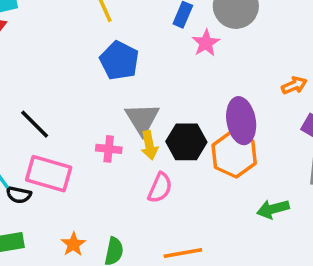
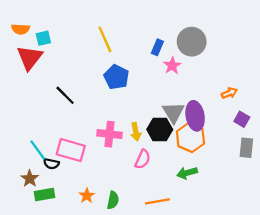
gray triangle: (142, 119) -> (173, 112), moved
black line: (35, 124) -> (65, 95), moved
pink cross: (109, 149) -> (110, 134), size x1.5
green arrow: (273, 209) -> (187, 173), moved

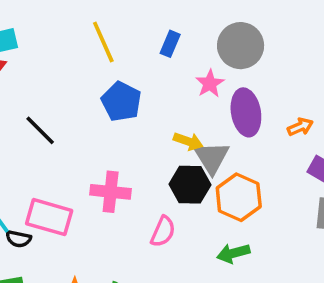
blue rectangle: (157, 47) -> (170, 44), moved
purple ellipse: (195, 116) -> (246, 112), moved
yellow arrow: (136, 132) -> (188, 141), moved, turned -60

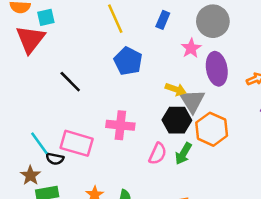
green arrow: (233, 253) -> (183, 154), moved, turned -45

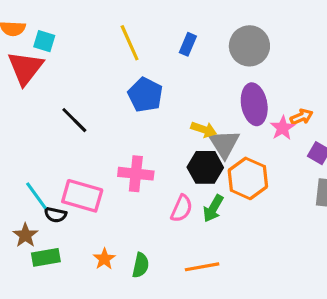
cyan square: (46, 17) -> (44, 41), turned 30
pink star: (191, 48) -> (283, 128), moved

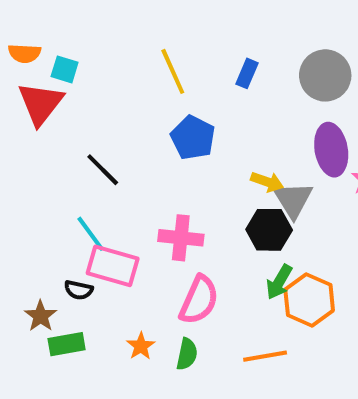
orange hexagon: (248, 178) -> (309, 300), moved
cyan line: (36, 196) -> (91, 234), moved
pink semicircle: (182, 208) -> (199, 300), moved, size x1.4

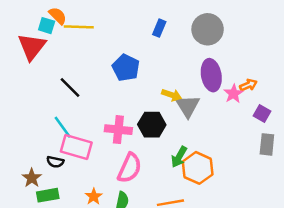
orange semicircle: (24, 53) -> (58, 16), moved, turned -138
yellow line: (173, 71) -> (79, 27), moved, turned -64
black hexagon: (269, 230) -> (152, 125), moved

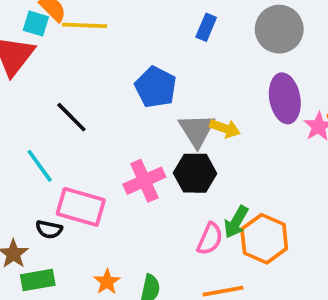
gray triangle: (188, 106) -> (197, 130), moved
cyan line: (63, 127) -> (40, 166), moved
pink cross: (118, 130) -> (144, 181), turned -30
pink semicircle: (130, 168) -> (210, 239), moved, size x0.7

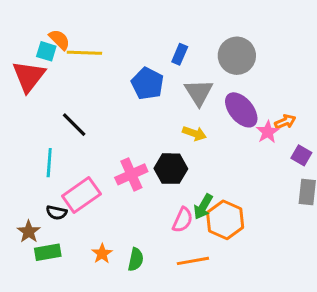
blue pentagon: (156, 87) -> (147, 84), moved
purple ellipse: (285, 98) -> (241, 110), turned -30
gray triangle: (197, 130) -> (199, 92), moved
cyan line: (40, 166) -> (49, 163), turned 40
pink rectangle: (81, 207) -> (81, 195), turned -51

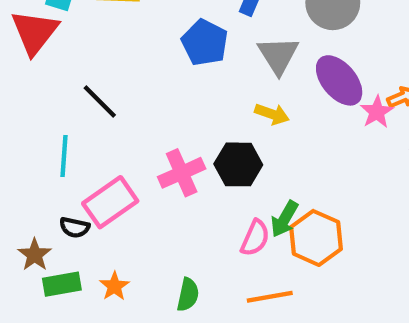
orange star: (102, 254) -> (114, 286), moved

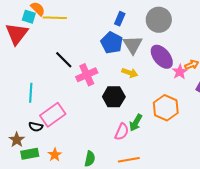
blue pentagon: (205, 43) -> (112, 43), moved
black line: (100, 101) -> (64, 60), moved
pink cross: (182, 173) -> (87, 75), moved
orange hexagon: (316, 238) -> (166, 108), moved

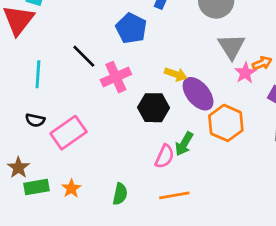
blue pentagon: (112, 43) -> (131, 28), moved
gray triangle: (133, 45) -> (231, 46), moved
purple ellipse: (162, 57) -> (198, 94), moved
cyan line: (31, 93) -> (38, 74), moved
black semicircle: (36, 127) -> (35, 120), moved

